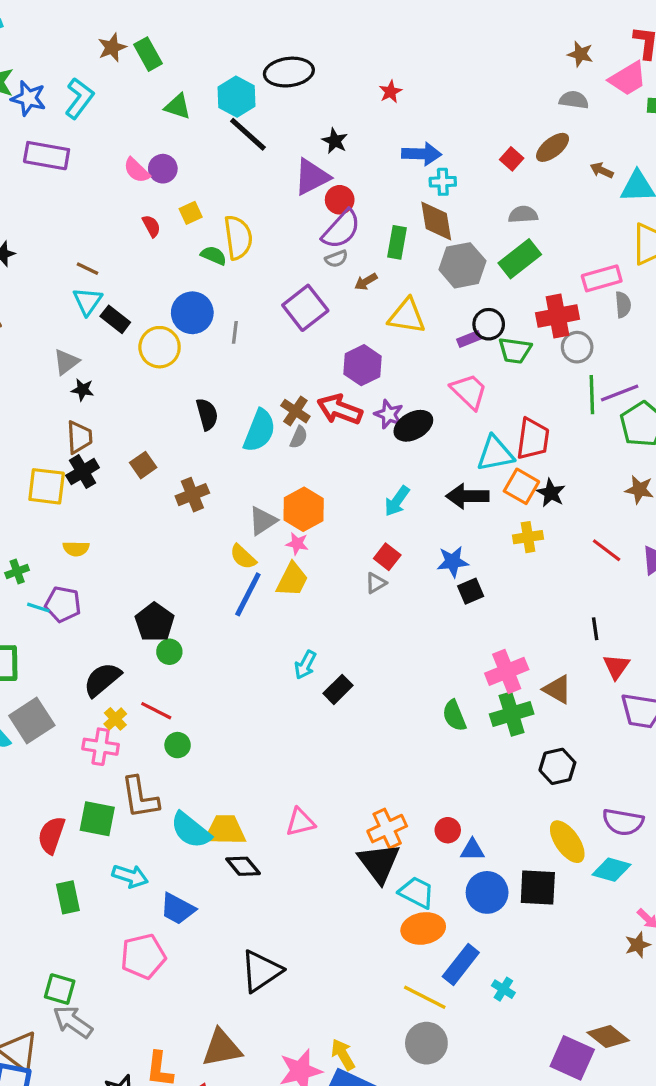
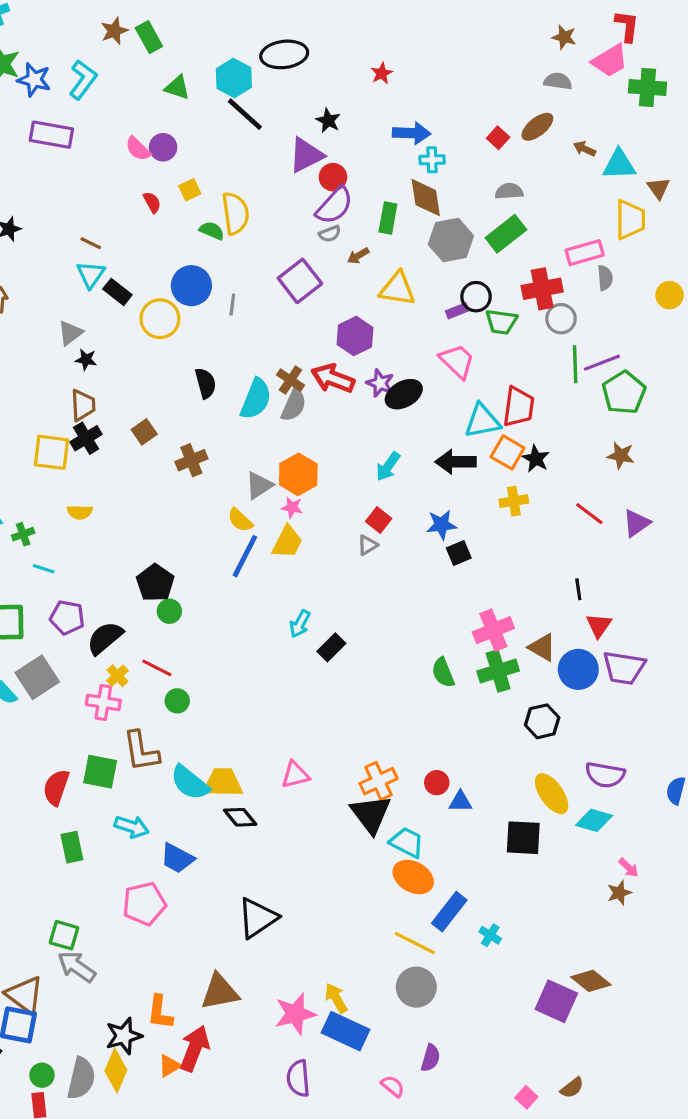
gray semicircle: (299, 437) -> (294, 405), size x1.5
purple pentagon: (63, 604) -> (67, 618), moved
blue circle: (487, 892) -> (578, 669), moved
orange ellipse: (423, 928) -> (413, 877), turned 39

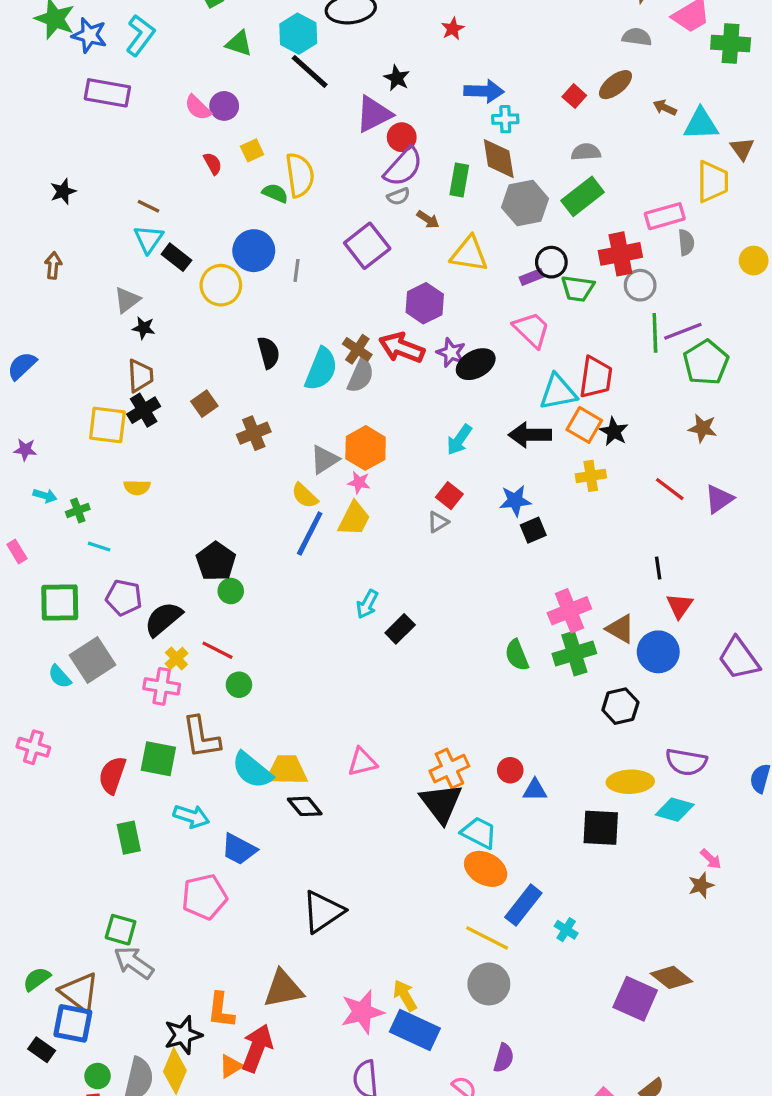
brown arrow: (358, 256) -> (428, 219), turned -115
purple trapezoid: (624, 668) -> (739, 658), moved, turned 45
yellow ellipse: (552, 794) -> (630, 782), turned -57

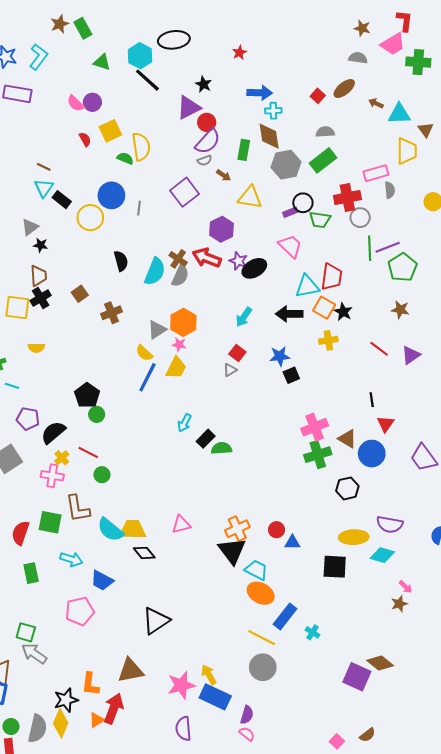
yellow square: (252, 150) -> (110, 131), size x1.5
green semicircle: (517, 655) -> (221, 448), moved, turned 108
purple semicircle: (504, 1058) -> (247, 715), moved

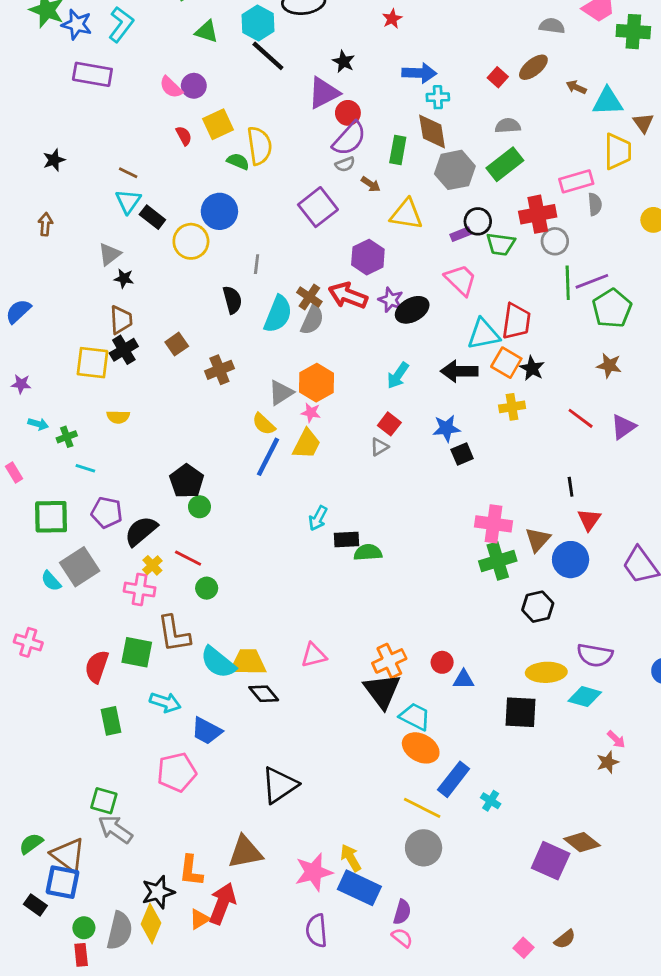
gray line: (139, 208) -> (257, 264), moved
pink cross: (315, 427) -> (493, 524), turned 30
black rectangle: (206, 439) -> (346, 540), turned 42
brown triangle: (347, 439) -> (538, 540), turned 42

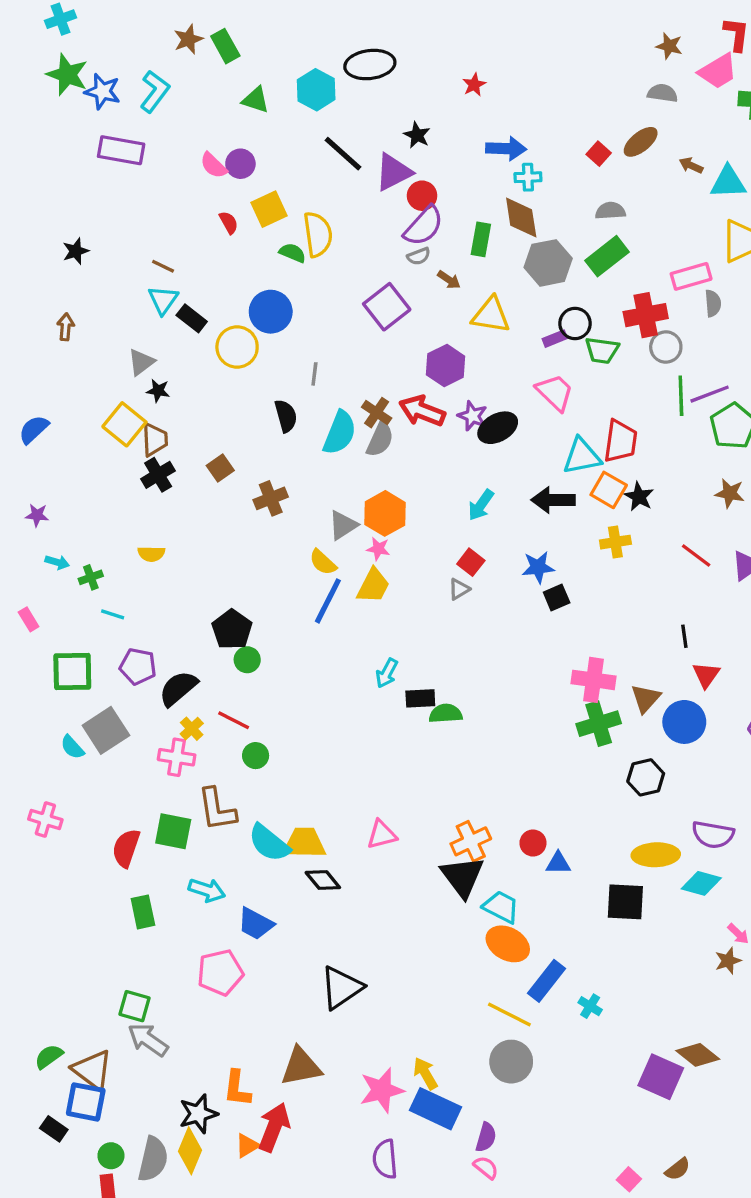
black line: (268, 56) -> (343, 154), moved
yellow square: (92, 363) -> (124, 424), moved, turned 32

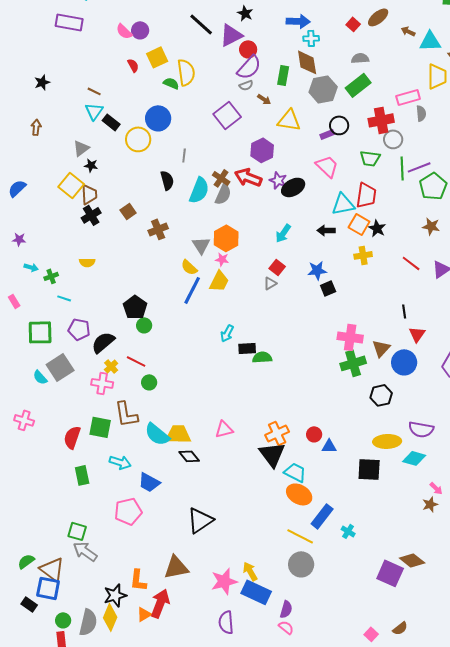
green trapezoid: (602, 350) -> (370, 158), moved
black arrow: (553, 500) -> (326, 230), size x0.7
gray triangle: (343, 525) -> (201, 245), turned -30

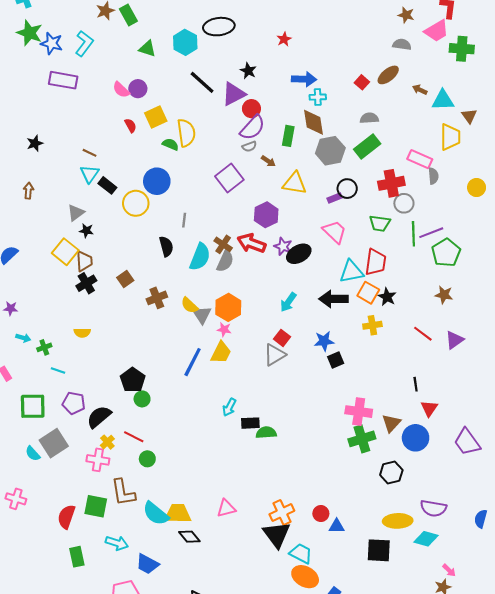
pink rectangle: (408, 97) -> (420, 159), turned 40
black arrow: (326, 230) -> (333, 299), size x1.5
yellow semicircle: (189, 267) -> (189, 305), moved
gray triangle: (270, 283) -> (275, 355), size x1.6

